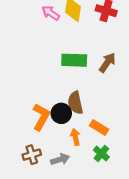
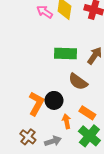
brown semicircle: (75, 103) -> (78, 82), moved, turned -42
green cross: (101, 153) -> (89, 136), size x1.5
brown cross: (32, 155) -> (28, 137), turned -35

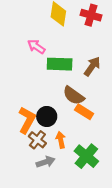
pink arrow: (45, 12) -> (36, 47), moved
orange rectangle: (87, 113) -> (84, 112), moved
brown cross: (28, 137) -> (37, 140), moved

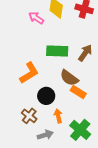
pink arrow: (36, 47) -> (36, 18), moved
orange L-shape: (27, 120) -> (29, 73), moved, turned 30
brown cross: (37, 140) -> (29, 116), moved

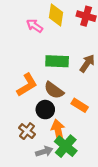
brown semicircle: (69, 78) -> (54, 90), moved
orange arrow: (58, 116) -> (58, 131), size x1.5
green cross: (80, 130) -> (66, 146), moved

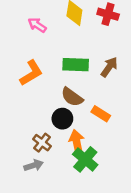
pink arrow: (35, 26) -> (37, 25), moved
orange L-shape: (27, 85) -> (31, 73), moved
gray arrow: (44, 151) -> (34, 165), moved

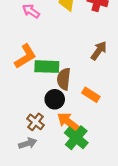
green rectangle: (76, 65) -> (47, 67), moved
brown semicircle: (72, 97) -> (64, 79), turned 60
orange arrow: (77, 143) -> (68, 122), turned -40

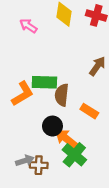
orange L-shape: (25, 56) -> (23, 94), moved
black circle: (55, 99) -> (52, 126), moved
brown cross: (36, 122) -> (39, 165), moved, turned -36

